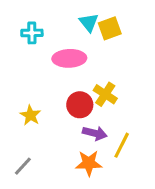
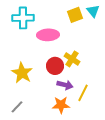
cyan triangle: (89, 22) -> (93, 11), moved
cyan cross: (32, 33) -> (23, 18), size x1.5
yellow star: (30, 115) -> (22, 73), size x1.5

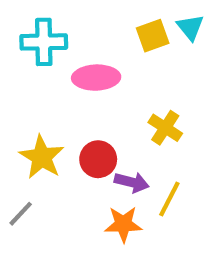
yellow cross: (72, 59) -> (165, 128), moved
red circle: (55, 66) -> (98, 159), moved
gray line: (17, 107) -> (21, 214), moved

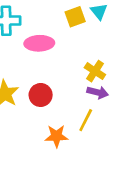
yellow cross: (165, 128) -> (95, 71), moved
purple arrow: (132, 182) -> (98, 92), moved

